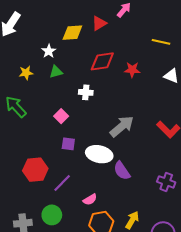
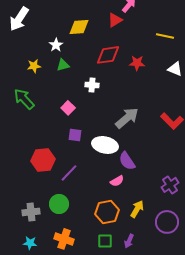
red triangle: (99, 23) -> (115, 20), moved
purple cross: (166, 182) -> (170, 185), moved, turned 36
pink semicircle: (90, 199) -> (117, 181), moved

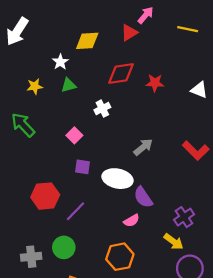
yellow line: (165, 36) -> (188, 29), moved
white cross: (92, 85) -> (102, 109), turned -32
gray arrow: (127, 118) -> (143, 147), size x0.7
purple cross: (170, 185) -> (184, 217), moved
yellow arrow: (137, 209) -> (174, 242), moved, turned 96

